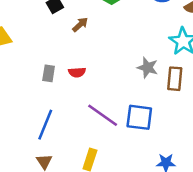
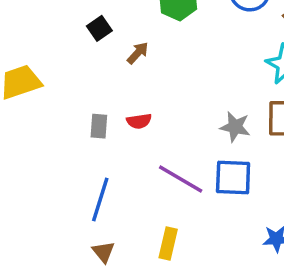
gray star: (148, 68) -> (235, 127), moved

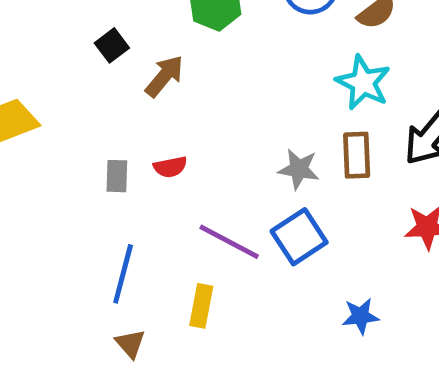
brown arrow: (138, 53) -> (164, 76), size x1.4
blue square: (233, 177) -> (299, 237), turned -33
yellow rectangle: (168, 244) -> (201, 306), moved

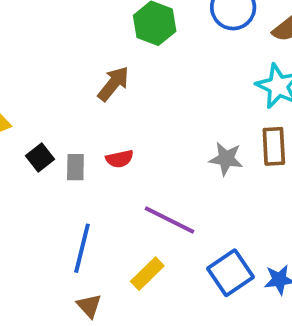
black square: (112, 45) -> (40, 158), moved
blue square: (299, 237) -> (231, 273), moved
yellow rectangle: (201, 306) -> (147, 274), turned 36

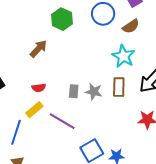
gray rectangle: (75, 167) -> (74, 91), moved
yellow rectangle: (147, 274) -> (34, 110), moved

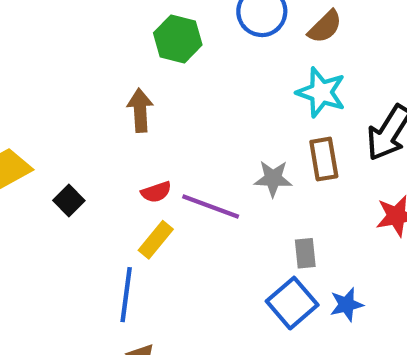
brown arrow: (38, 49) -> (140, 110), turned -36
gray rectangle: (74, 91) -> (305, 253), moved
purple line: (62, 121) -> (211, 207), moved

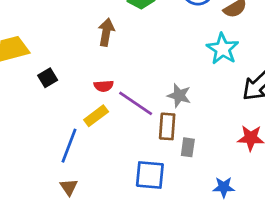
brown rectangle: (324, 159) -> (167, 126), moved
blue square: (292, 303) -> (150, 175), moved, turned 32
blue star: (347, 305) -> (224, 187), moved

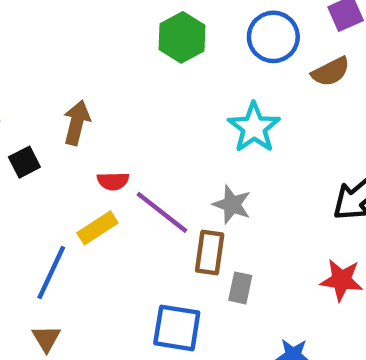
brown arrow: (106, 32) -> (77, 123), moved
cyan star: (223, 49) -> (254, 128), moved

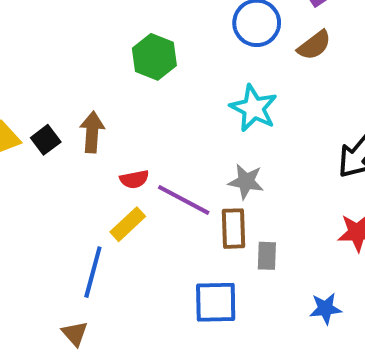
green hexagon: (182, 37) -> (154, 57), moved
black square: (24, 162) -> (46, 140), moved
brown triangle: (46, 339) -> (75, 334), moved

